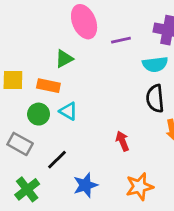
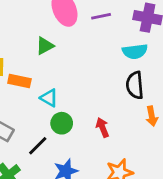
purple line: (121, 40) -> (101, 16), moved
orange rectangle: (48, 86) -> (19, 81), moved
green circle: (39, 114) -> (62, 123), moved

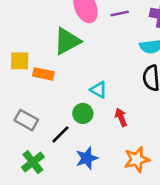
green triangle: (45, 46) -> (67, 41), size x1.6
cyan triangle: (49, 98) -> (99, 90), moved

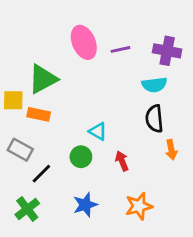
green triangle: (67, 41) -> (43, 79), moved
gray rectangle: (26, 120) -> (20, 150), moved
black line: (60, 134) -> (41, 174), moved

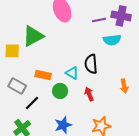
purple line: (120, 49) -> (99, 20), moved
orange rectangle: (39, 114) -> (43, 75), moved
black semicircle: (154, 119) -> (91, 64), moved

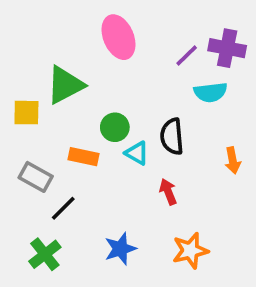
purple line: (99, 20) -> (187, 55), turned -32
orange arrow: (124, 86) -> (233, 160), moved
green circle: (60, 91) -> (115, 127), moved

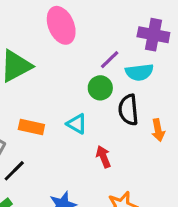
purple line: (187, 55) -> (110, 60), moved
green circle: (115, 127) -> (100, 88), moved
black semicircle: (172, 136) -> (128, 110), moved

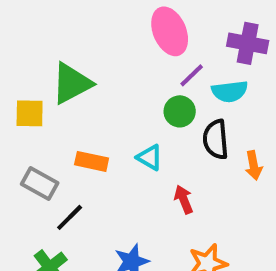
pink ellipse: (61, 25) -> (170, 31), moved

